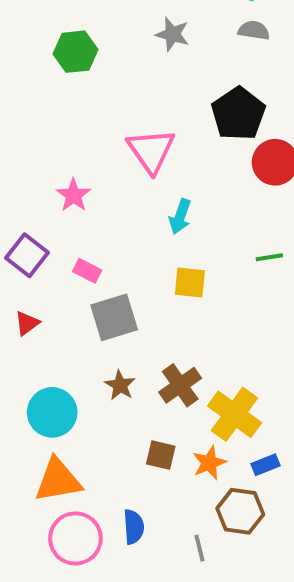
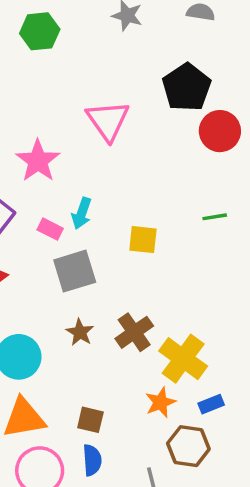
pink star: (73, 195) -> (38, 161), size x1.4
cyan arrow: (180, 217) -> (82, 213), moved
brown square: (161, 455) -> (90, 420), moved

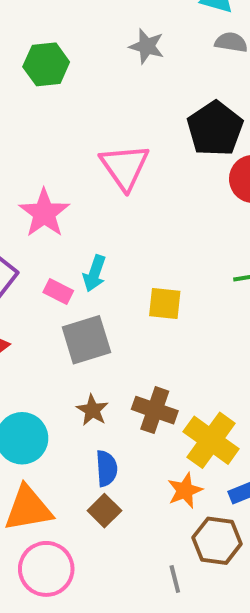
brown cross: (134, 332) -> (155, 410), turned -36
brown square: (90, 420) -> (104, 511), turned 32
blue semicircle: (92, 460) -> (107, 468), moved

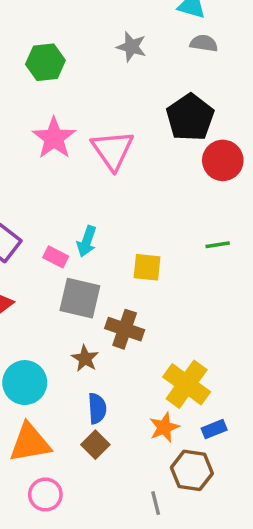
pink star: (44, 213) -> (54, 138), moved
gray square: (86, 340) -> (80, 298), turned 30
brown cross: (155, 410) -> (125, 329), moved
pink circle: (46, 569) -> (45, 494), size x0.7

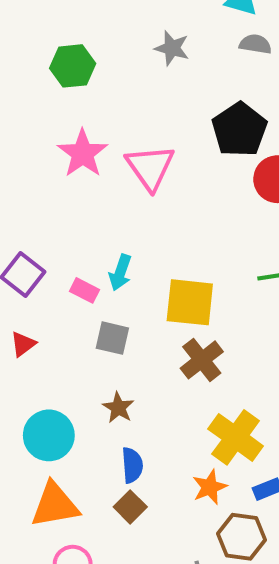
yellow square: (147, 267) -> (190, 302), size x1.5
gray square: (80, 298) -> (112, 338), size x0.7
brown cross: (125, 329) -> (202, 360), moved, turned 33

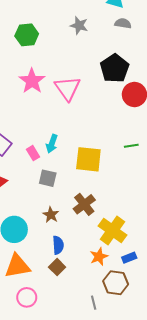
pink rectangle: (85, 290) -> (33, 153), turned 32
brown cross: (202, 360) -> (84, 204), moved

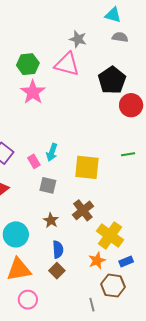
green hexagon: (27, 35) -> (28, 64), moved
pink triangle: (68, 88) -> (67, 64), moved, turned -40

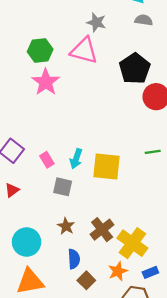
cyan arrow: (52, 152) -> (76, 159), moved
brown cross: (83, 210) -> (102, 230), moved
brown square: (57, 271) -> (86, 280), moved

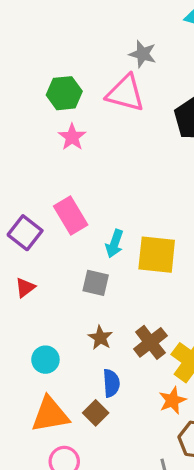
pink star: (46, 82) -> (72, 137), size x0.7
pink rectangle: (47, 160) -> (71, 215), moved, size x1.6
cyan circle: (27, 242) -> (45, 360), size x0.7
brown square: (86, 280) -> (96, 413), moved

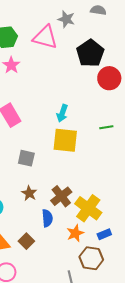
gray star: (143, 54) -> (66, 19), moved
cyan arrow: (114, 244) -> (62, 113), moved
blue semicircle: (111, 383) -> (47, 218), moved

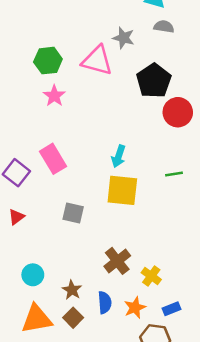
brown star: (29, 193) -> (72, 290), moved
yellow cross: (88, 208) -> (151, 276), size x0.6
blue semicircle: (47, 218) -> (105, 303), moved

